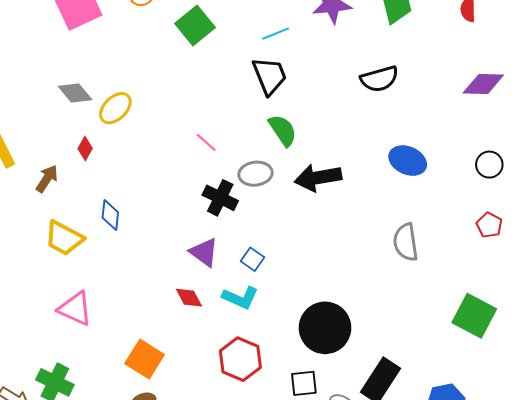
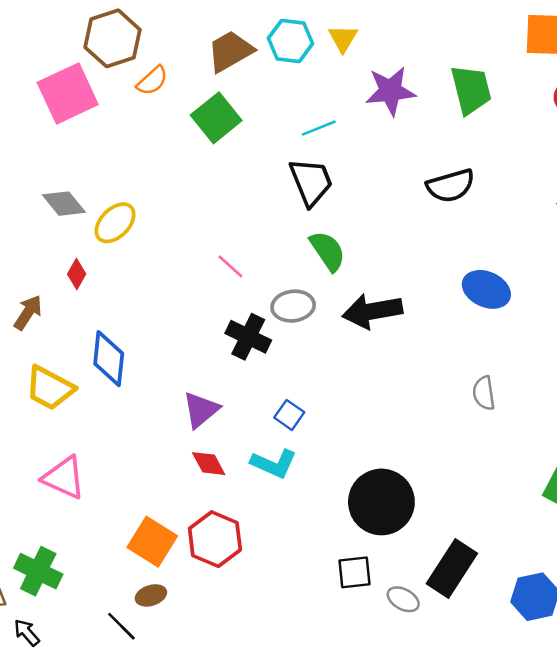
blue diamond: (110, 215) -> (109, 359), size x1.4
gray semicircle: (406, 242) -> (484, 393), size x0.7
purple triangle: (204, 252) -> (201, 410), moved, turned 44
red hexagon: (240, 359) -> (215, 539), moved

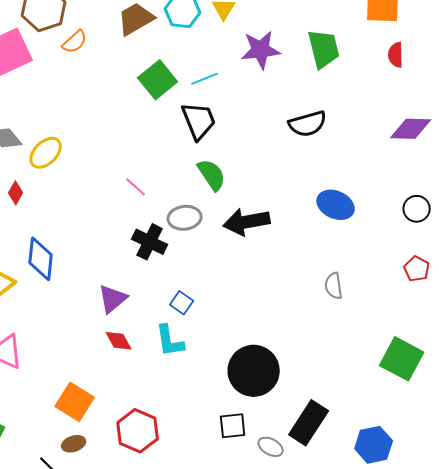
green square: (216, 118) -> (158, 80), moved
cyan L-shape: (274, 464) -> (170, 341), turned 57
red hexagon: (215, 539) -> (138, 431), moved

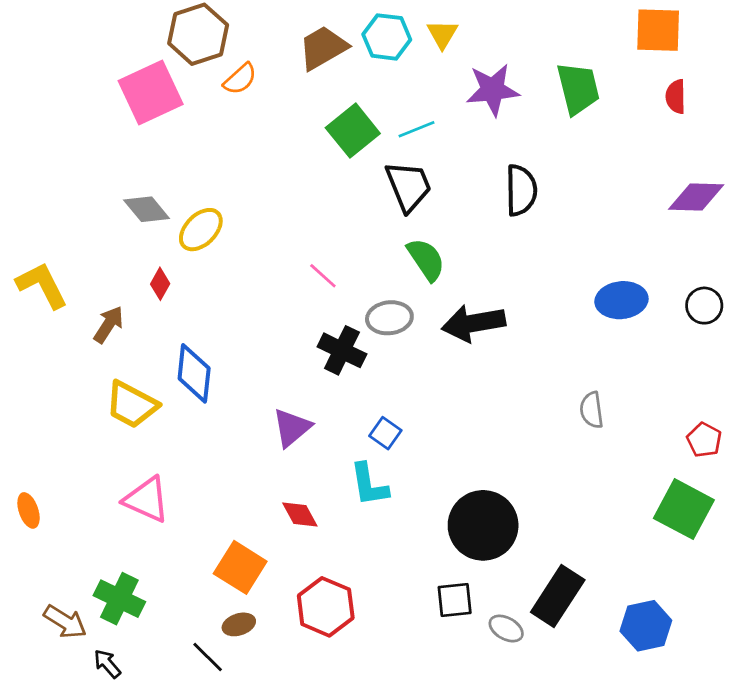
black semicircle: (308, 124) -> (521, 190), moved, turned -75
blue ellipse: (336, 205) -> (621, 300), moved, turned -30
red pentagon: (417, 269) -> (704, 440), moved
red diamond: (119, 341) -> (300, 515), moved

